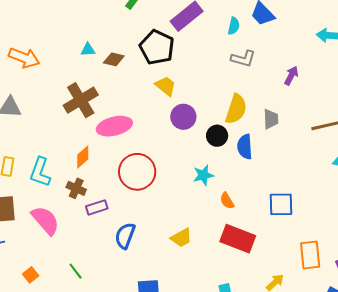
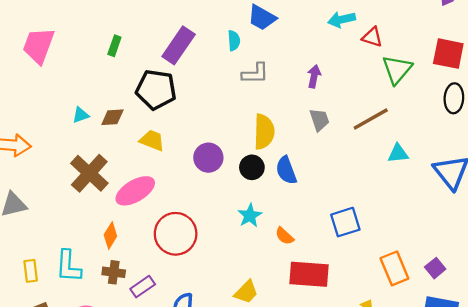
yellow trapezoid: (166, 86) -> (152, 140), moved
gray trapezoid: (271, 119) -> (319, 120), moved

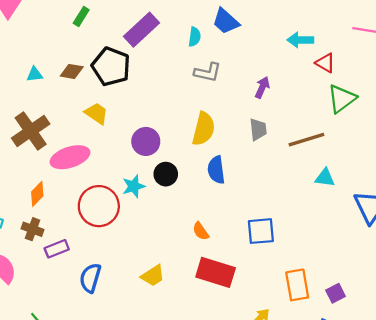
brown diamond: (112, 117) -> (72, 71), moved
black circle: (252, 167) -> (166, 174), moved
cyan star: (250, 216) -> (134, 186), moved

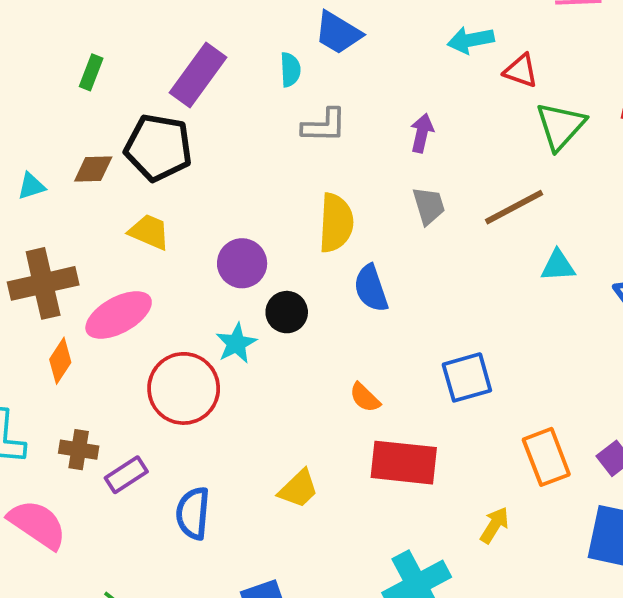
brown cross: (31, 131) -> (43, 283), turned 33
orange diamond: (37, 194) -> (60, 361), moved

